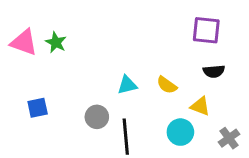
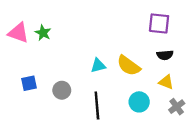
yellow semicircle: (167, 85) -> (129, 66), size x1.5
yellow triangle: (200, 106) -> (166, 82), moved
gray circle: (97, 117) -> (62, 90), moved

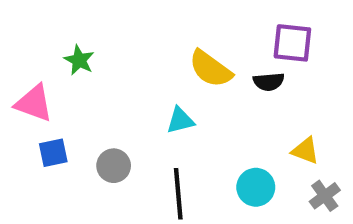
pink triangle: (18, 33) -> (34, 103), moved
black semicircle: (165, 55) -> (269, 82), moved
yellow semicircle: (129, 66) -> (211, 69), moved

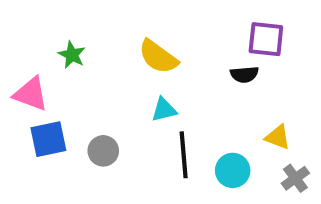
yellow semicircle: (211, 69) -> (158, 57), moved
blue square: (53, 153) -> (48, 139), size x1.4
black line: (178, 194) -> (184, 155), moved

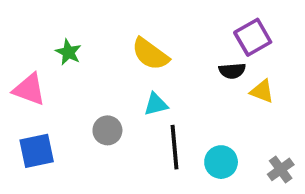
purple square: (266, 39) -> (253, 37), turned -36
yellow triangle: (278, 137) -> (262, 91), moved
blue square: (48, 139) -> (37, 151), moved
gray circle: (103, 151) -> (107, 130), moved

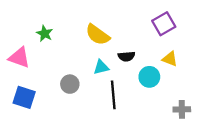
black semicircle: (232, 71) -> (126, 56), moved
blue square: (37, 151) -> (24, 97), turned 30
cyan circle: (221, 162) -> (149, 77), moved
gray cross: (281, 169) -> (182, 109), turned 35

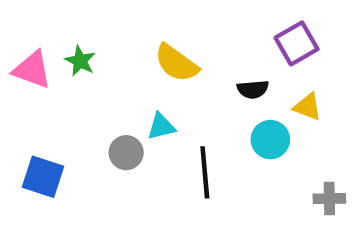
black semicircle: (126, 56) -> (253, 89), moved
pink triangle: (19, 58) -> (32, 70), moved
cyan triangle: (101, 67) -> (161, 126), moved

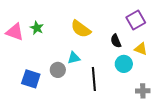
black semicircle: (253, 89) -> (116, 41), turned 72
blue square: (43, 177) -> (31, 79), moved
gray cross: (329, 199) -> (143, 91), moved

